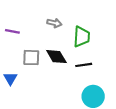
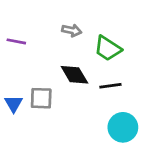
green trapezoid: (82, 37) -> (108, 48), turned 120
gray square: (31, 58) -> (41, 98), moved

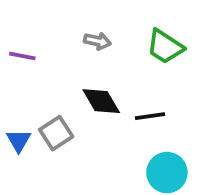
green trapezoid: (108, 48) -> (165, 47), moved
gray square: (41, 98) -> (56, 133), turned -35

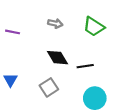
gray square: (56, 133) -> (49, 87), moved

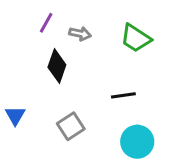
purple line: (13, 32) -> (46, 23), moved, turned -72
black diamond: (57, 58) -> (57, 66), moved, turned 50

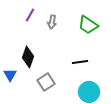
gray arrow: (80, 34) -> (52, 22), turned 88
black diamond: (57, 66) -> (28, 57), moved

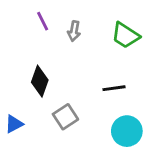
purple line: (30, 15) -> (43, 21), turned -56
blue triangle: (10, 75) -> (14, 124), moved, turned 32

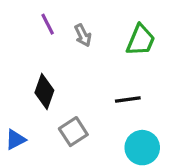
gray arrow: (74, 31) -> (83, 35), turned -36
green trapezoid: (125, 35) -> (141, 40), turned -100

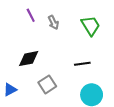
green trapezoid: (141, 40) -> (91, 26), turned -55
black diamond: (44, 91) -> (29, 59), turned 60

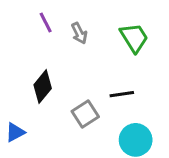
black diamond: (29, 59) -> (43, 87), turned -40
gray square: (47, 84) -> (85, 114), moved

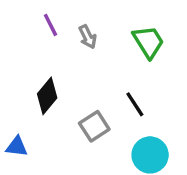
black line: (122, 94) -> (135, 104), turned 65
blue triangle: (15, 132) -> (17, 146), turned 35

